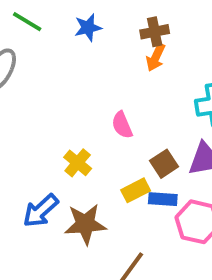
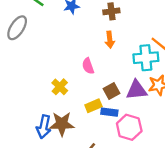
orange arrow: (156, 57) -> (110, 40), moved, turned -35
blue arrow: (41, 211) -> (44, 127), moved, turned -40

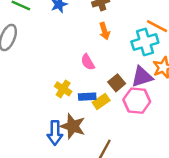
blue rectangle: (109, 112) -> (87, 97), moved
brown star: (62, 124) -> (73, 126), turned 30
pink hexagon: (129, 127) -> (137, 101), moved

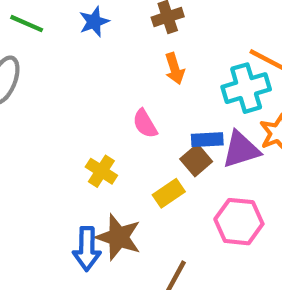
blue rectangle: (87, 97) -> (207, 140), moved
pink hexagon: (137, 101) -> (239, 222), moved

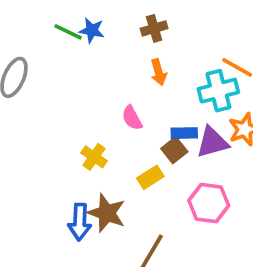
blue star: (94, 22) -> (92, 30), turned 30
green line: (27, 24) -> (68, 32), moved

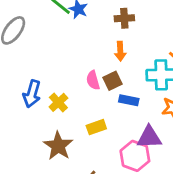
purple triangle: (212, 142) -> (149, 137), moved
brown square: (174, 150) -> (113, 81), moved
blue arrow: (80, 222) -> (32, 94), moved

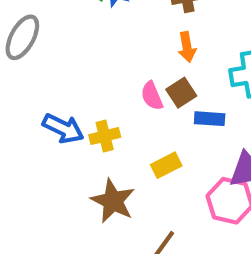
blue arrow: (32, 94) -> (63, 128), turned -72
yellow cross: (58, 102) -> (105, 136), turned 36

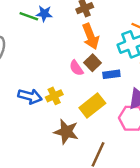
orange arrow: (187, 47) -> (91, 36), size x1.5
yellow rectangle: (166, 165) -> (92, 105), size x1.5

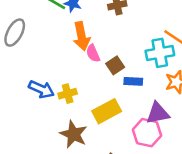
orange arrow: (91, 36) -> (81, 36), moved
pink semicircle: (76, 68) -> (93, 53), moved

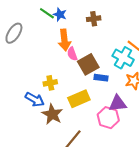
cyan cross: (160, 53) -> (123, 58), turned 35
brown square: (115, 65) -> (88, 64), size x1.5
blue arrow: (41, 89) -> (35, 99), moved

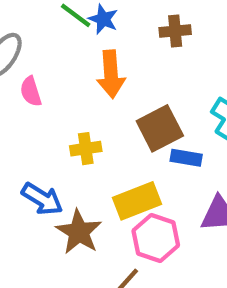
pink semicircle: (72, 54) -> (31, 91), moved
yellow cross: (50, 83) -> (86, 149), moved
pink hexagon: (108, 118) -> (156, 238), moved

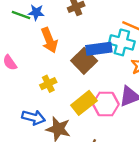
blue rectangle: (186, 158) -> (99, 49), moved, size x1.5
pink hexagon: (156, 238) -> (106, 104), moved

